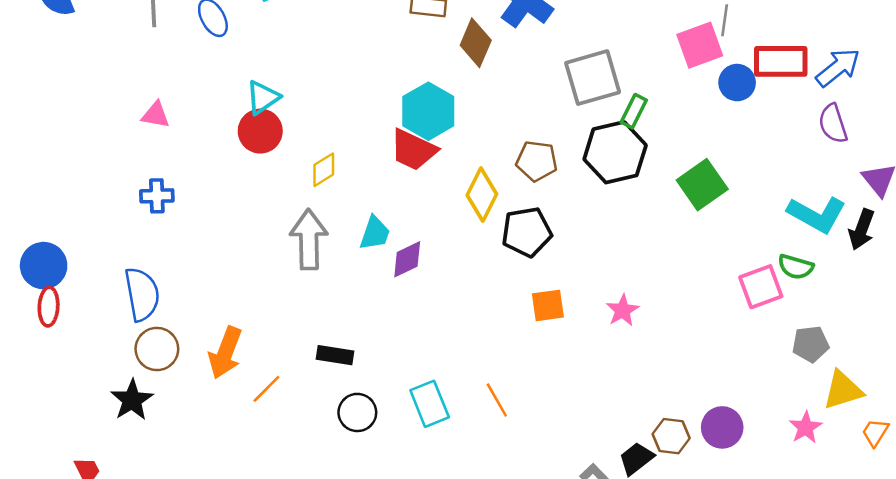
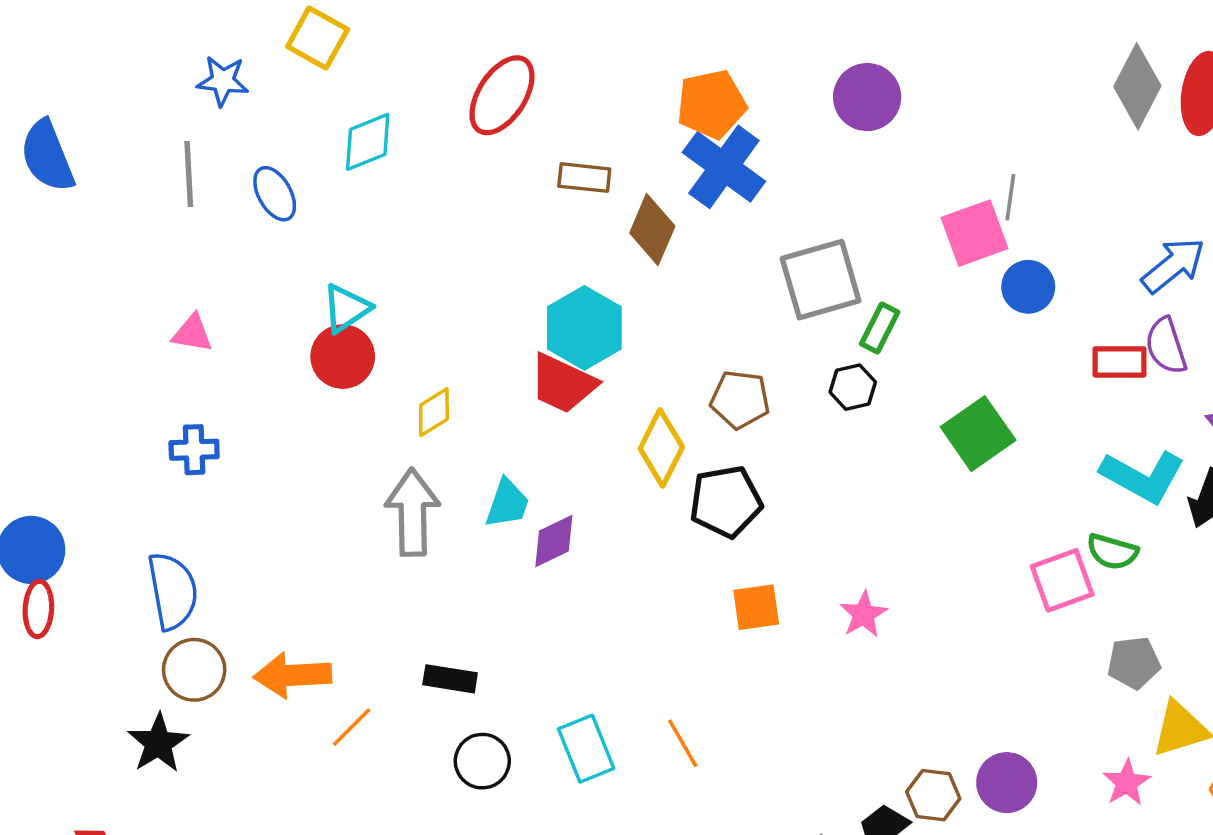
red rectangle: (781, 61) -> (1119, 362), moved, size x0.7
black hexagon: (615, 152) -> (853, 387), size x0.5
orange arrow: (225, 353) -> (293, 675), turned 66

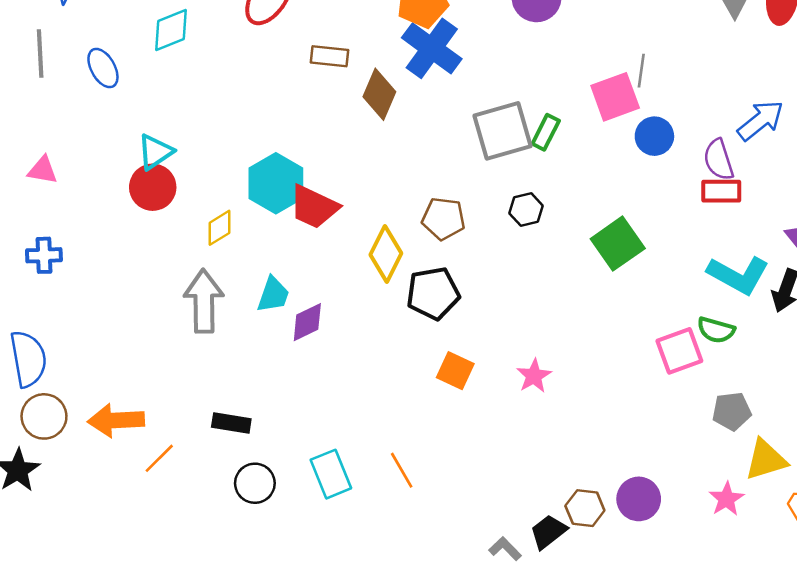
cyan hexagon: (584, 328) -> (276, 183), moved
green rectangle: (880, 328) -> (546, 132), moved
purple semicircle: (1166, 346) -> (719, 160), moved
orange square: (756, 607) -> (455, 371), turned 33

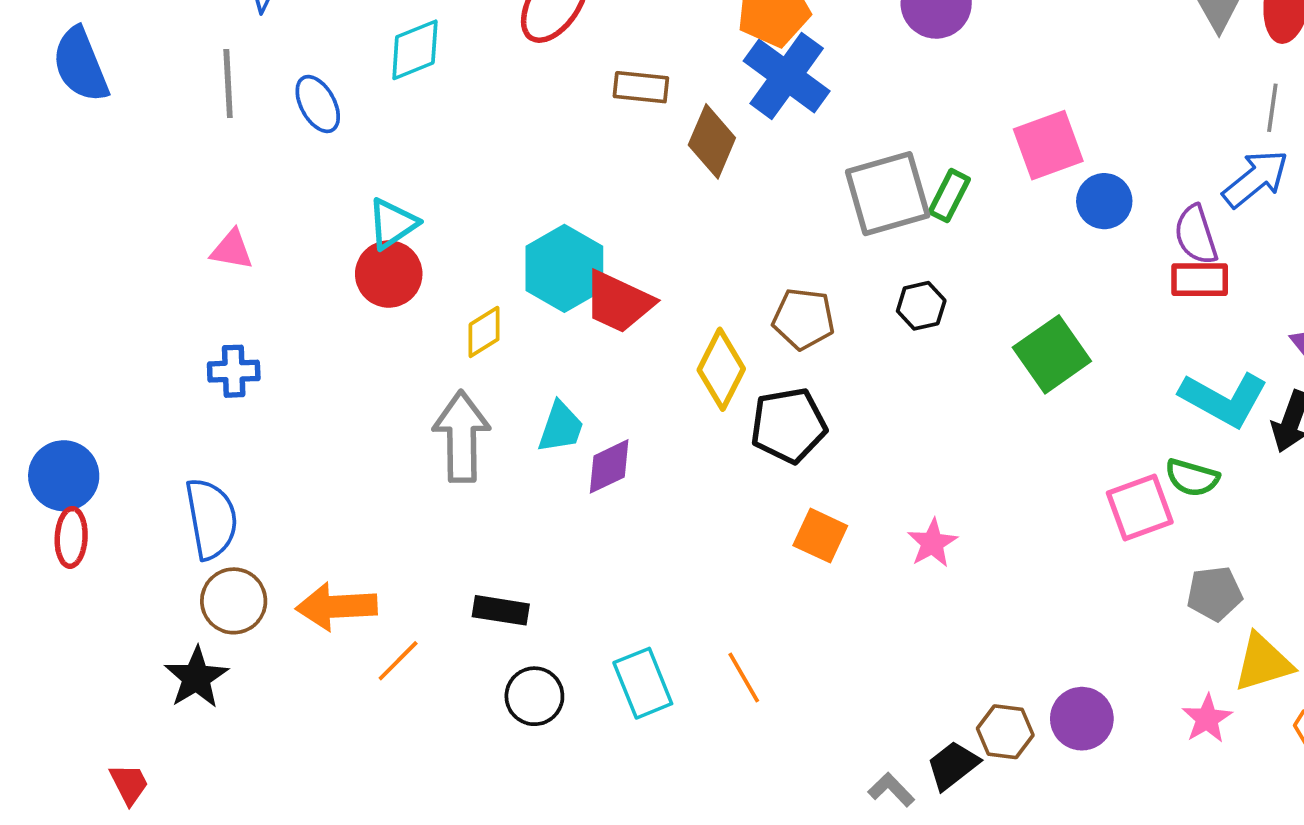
gray line: (641, 71) -> (1272, 108), moved

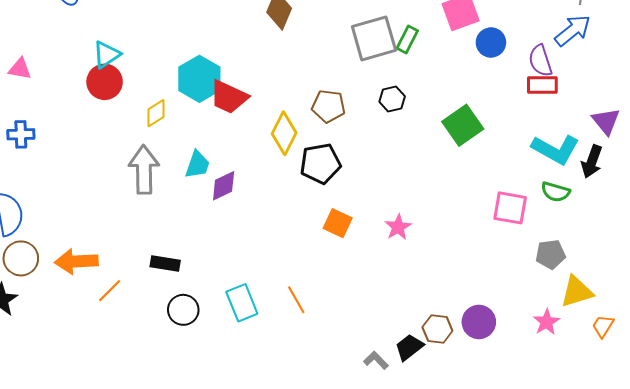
green semicircle: (1192, 478) -> (556, 192), moved
pink square: (1140, 508) -> (510, 208), turned 30

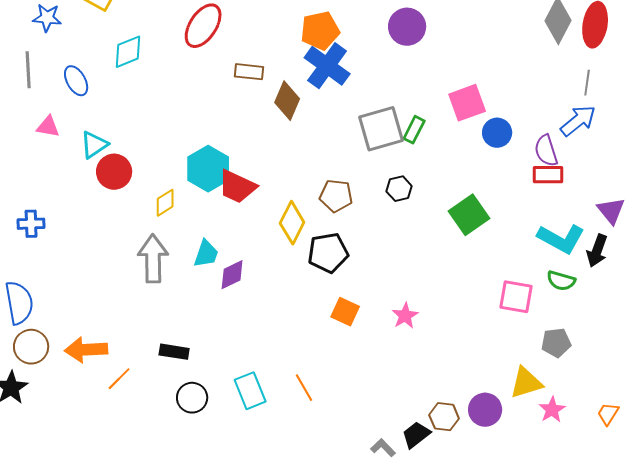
cyan triangle: (107, 55) -> (94, 145), moved
pink triangle: (20, 69) -> (48, 127), moved
yellow triangle: (577, 292) -> (526, 383), moved

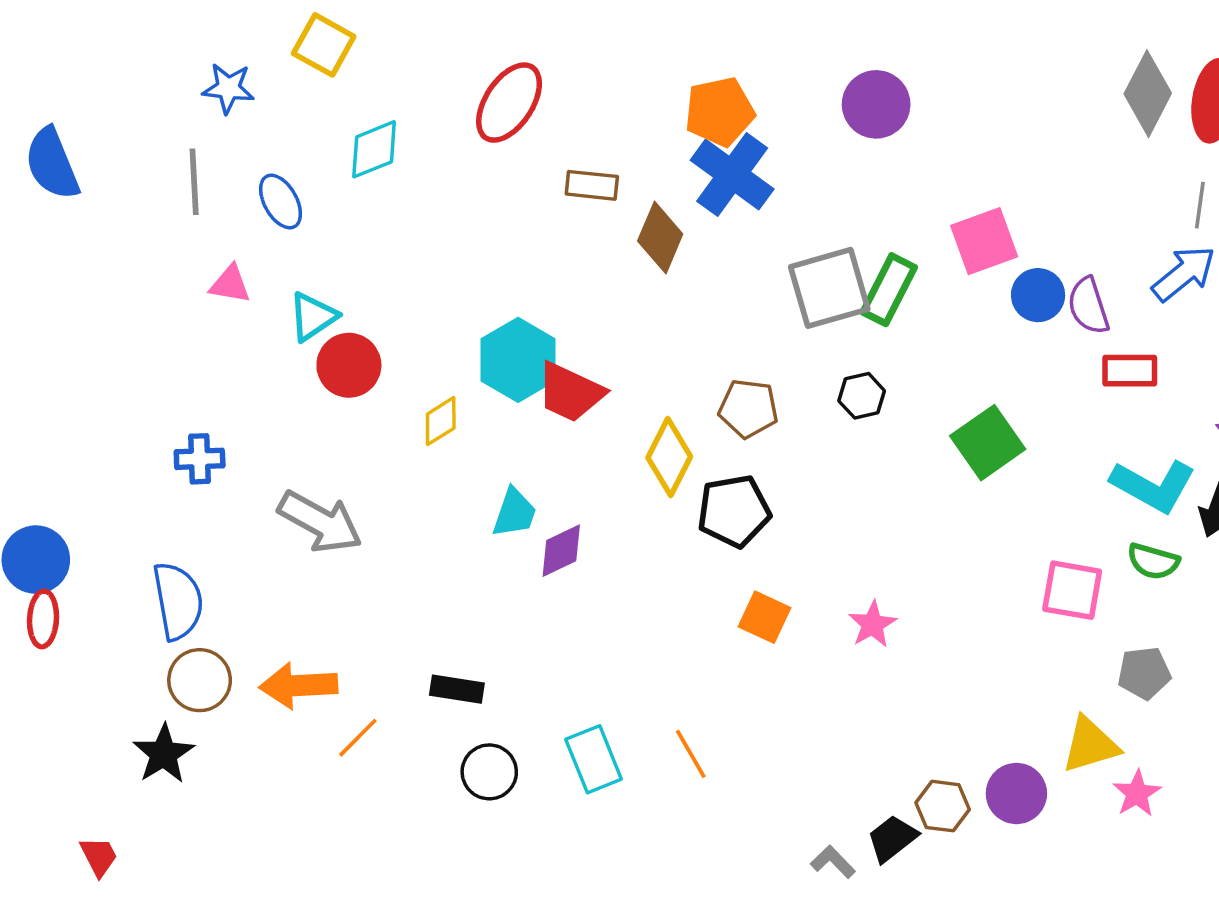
green rectangle: (414, 130) -> (889, 290), size x1.4
purple semicircle: (546, 151) -> (1088, 306), moved
gray arrow: (153, 259) -> (320, 522), moved, turned 120

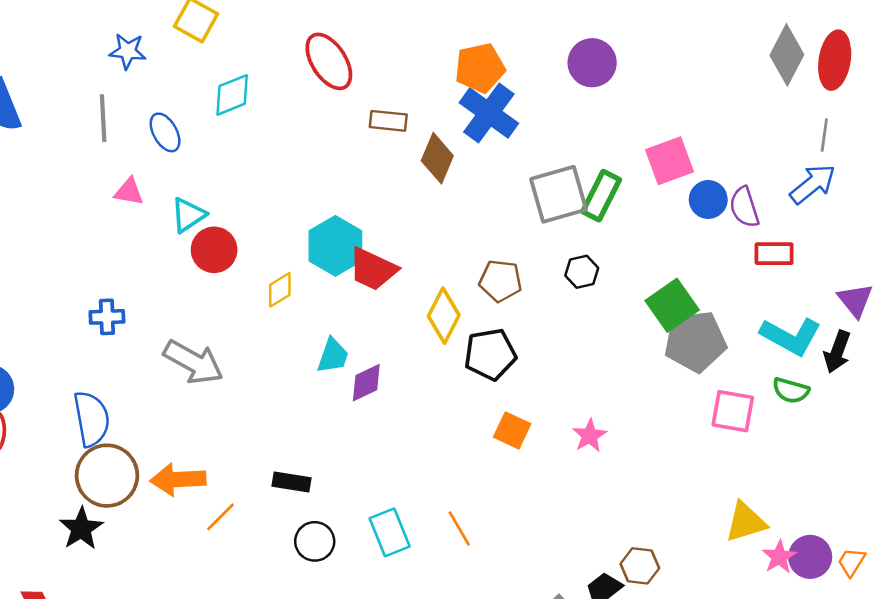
red ellipse: (509, 103) -> (329, 61), turned -66
gray pentagon: (1144, 673) -> (695, 341), moved, size x1.6
brown circle: (200, 680) -> (107, 476), size x1.4
purple circle: (1016, 793) -> (810, 557), moved

